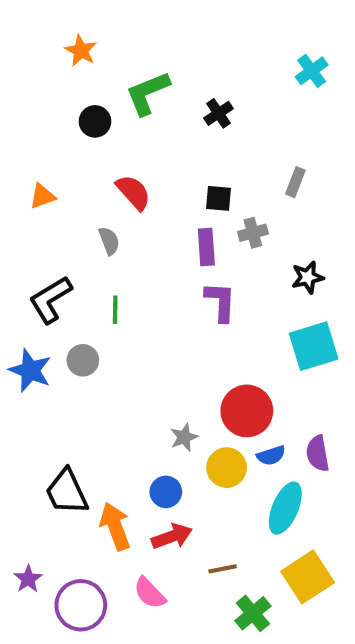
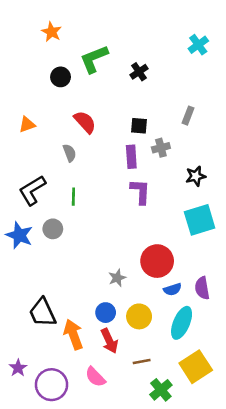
yellow circle: (227, 468) -> (139, 316), moved
red arrow: (172, 536) -> (109, 341), turned 85

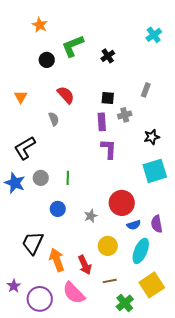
orange triangle: (27, 125) -> (21, 97), turned -40
green line: (73, 197) -> (68, 178), moved
black trapezoid: (42, 313) -> (33, 243), turned 50
blue circle: (106, 313) -> (58, 209), moved
pink semicircle: (95, 377) -> (74, 293), size x1.4

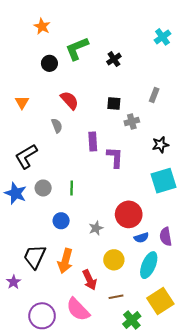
purple rectangle: (102, 122) -> (93, 142), moved
orange arrow: (57, 260) -> (65, 261), moved, turned -145
purple star: (14, 286) -> (14, 282), moved

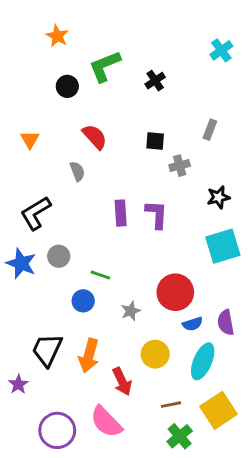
purple rectangle: (93, 142) -> (121, 213), moved
green line: (72, 188) -> (100, 275), moved, turned -72
brown line: (116, 297) -> (171, 405), moved

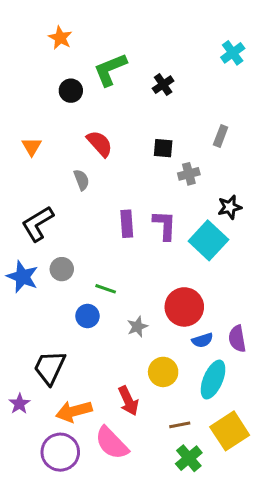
cyan square: (223, 246) -> (208, 240), moved, turned -30
orange arrow: (89, 356) -> (74, 411), moved, turned 60

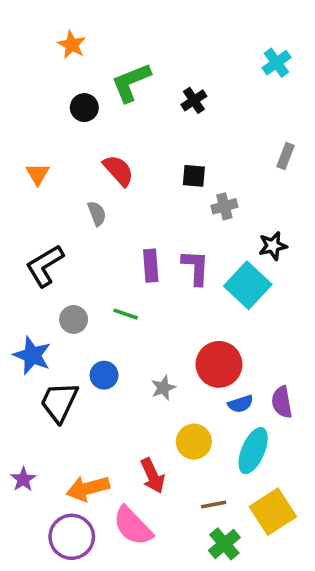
gray rectangle: (221, 136) -> (285, 156), moved
blue star: (22, 277) -> (32, 355), moved
green line: (106, 289) -> (126, 314), moved
black trapezoid: (50, 367) -> (59, 402), moved

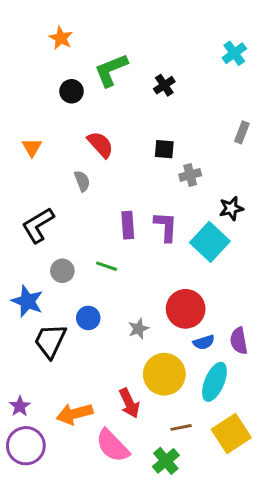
yellow circle: (194, 442) -> (164, 374), size x1.4
purple circle: (72, 537) -> (26, 446), moved
green cross: (224, 544) -> (166, 461), moved

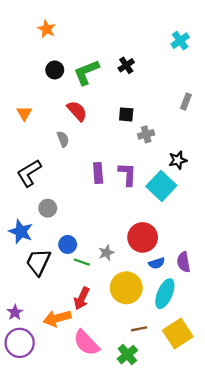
green L-shape: (111, 70) -> (86, 72), moved
green line: (106, 266) -> (82, 262), moved
red arrow: (129, 403) -> (82, 298), moved, turned 50

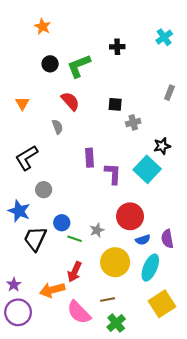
black cross: (126, 65) -> (117, 47), moved, turned 32
purple L-shape: (127, 174) -> (113, 174), moved
brown line: (139, 329) -> (108, 300), moved

